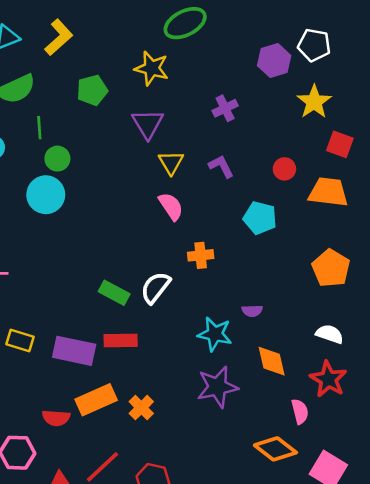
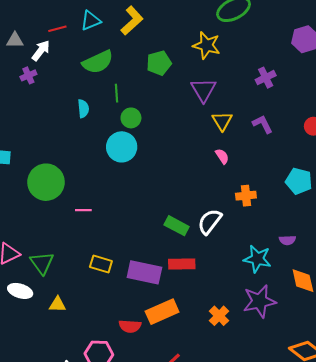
pink semicircle: (171, 206) -> (222, 156), size x0.7
cyan pentagon: (260, 218) -> (299, 181), moved
orange cross: (141, 408) -> (219, 316), moved

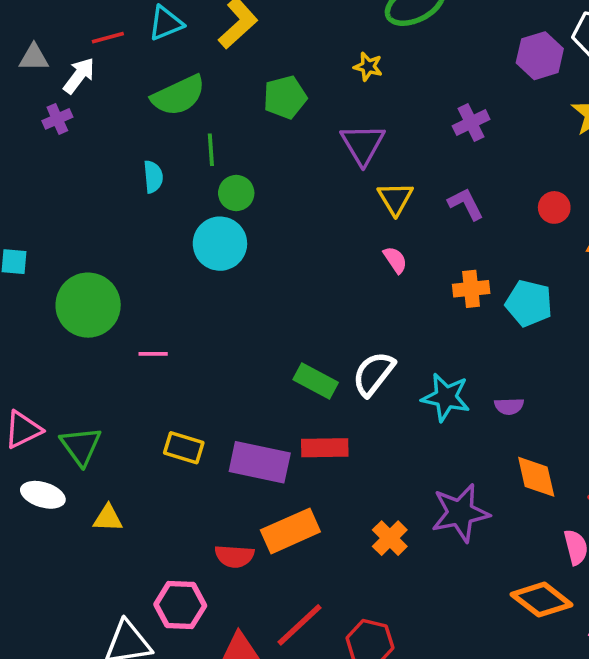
yellow star: (207, 45) -> (368, 67), size x0.6
orange cross: (246, 196) -> (471, 289), moved
cyan star: (257, 259) -> (446, 397), moved

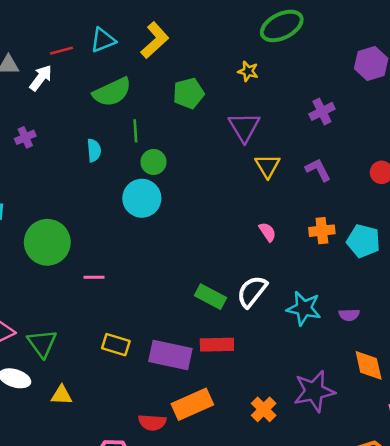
purple cross: (57, 119) -> (25, 137), moved
pink semicircle: (395, 260) -> (268, 232), moved

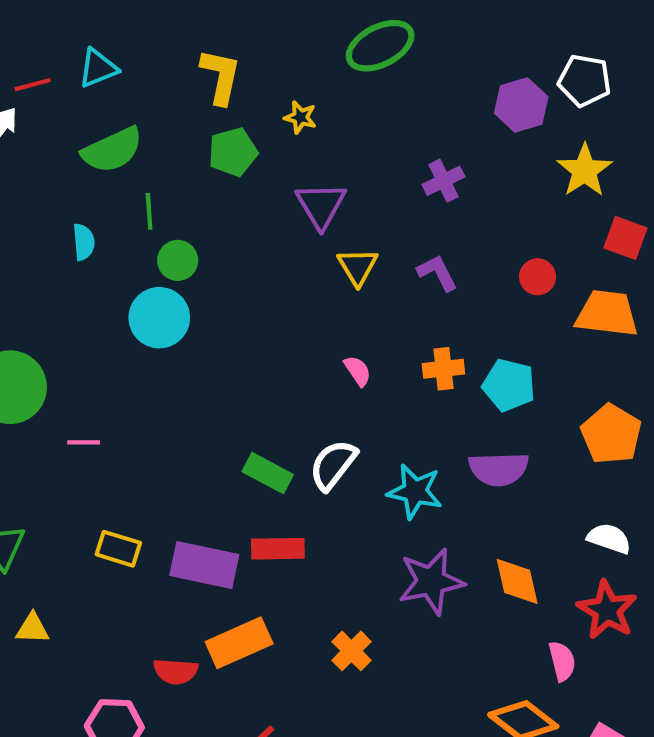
yellow L-shape: (155, 40) -> (221, 76), moved, turned -36
yellow star: (248, 71) -> (300, 117), moved
purple semicircle: (349, 315) -> (499, 469), moved, size x1.8
purple star: (314, 391) -> (431, 581), moved

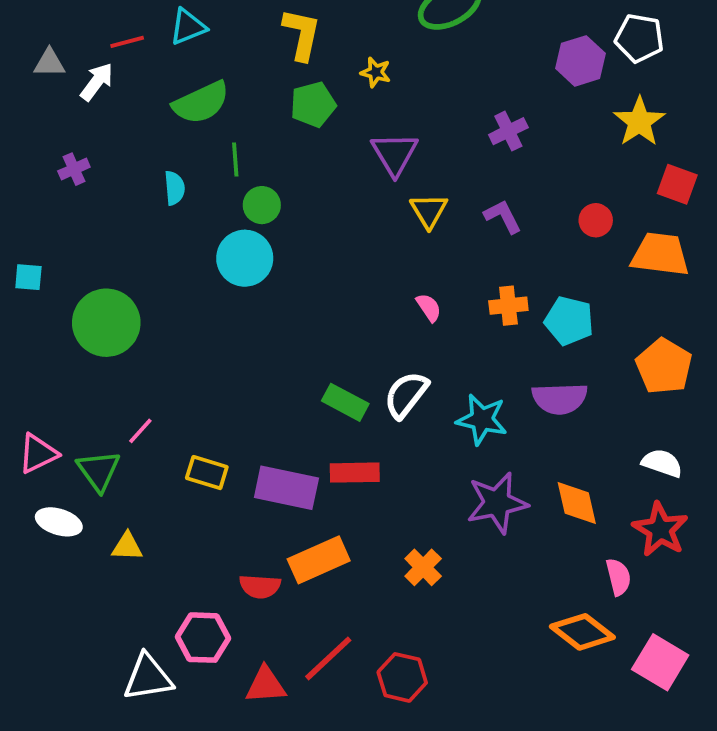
pink line: (84, 442) -> (140, 431), moved, turned -48

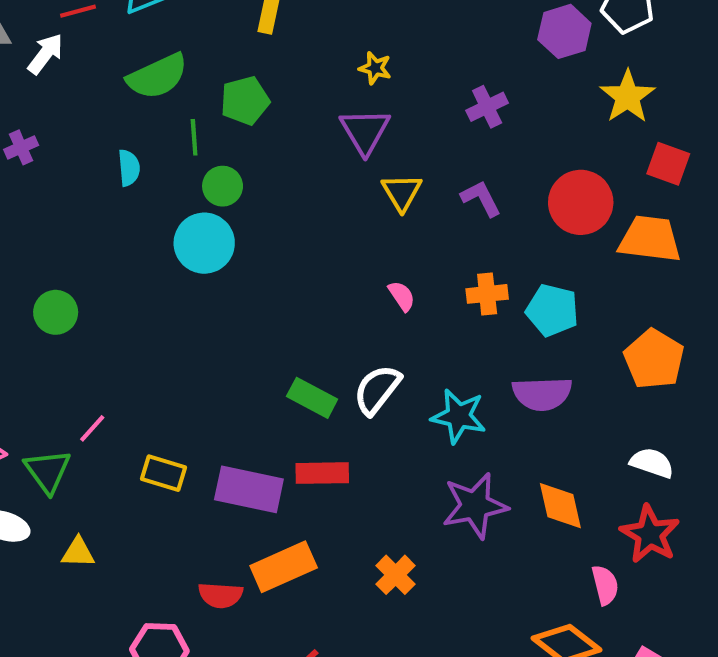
yellow star: (376, 72) -> (375, 68), moved
green pentagon: (313, 105) -> (245, 101), moved
red circle: (596, 220) -> (581, 202), size x1.8
green circle: (106, 323) -> (56, 312), size x0.6

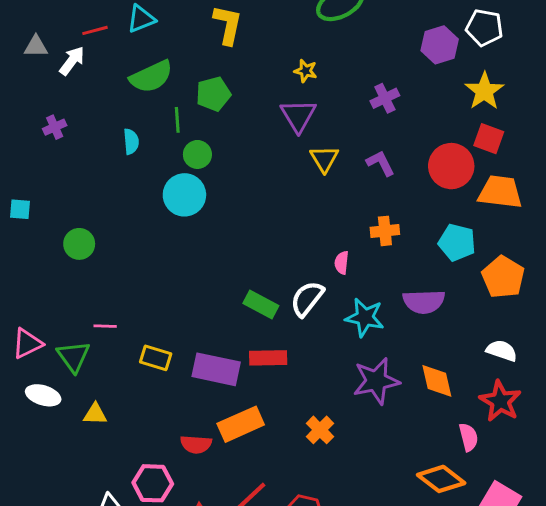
red square: (668, 164) -> (489, 139), moved
pink semicircle: (402, 296) -> (342, 263), moved, turned -140
cyan pentagon: (552, 310) -> (457, 242), moved
pink line: (92, 428) -> (105, 326), turned 50

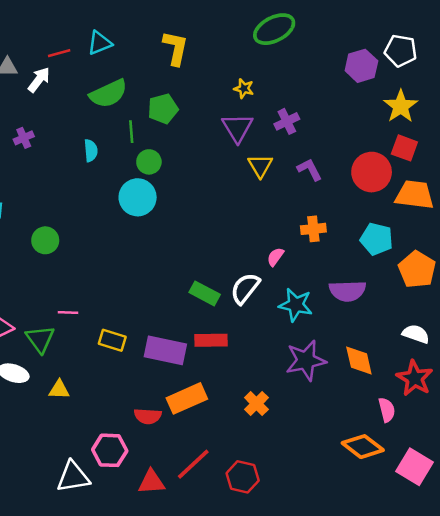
purple cross: (385, 98) -> (287, 121), moved
pink semicircle: (342, 263) -> (275, 257), turned 30

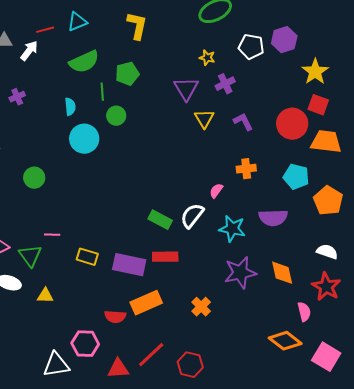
white pentagon: (401, 51) -> (251, 47), moved
yellow star: (244, 89) -> (207, 58), moved
cyan circle: (138, 197) -> (84, 139), moved

